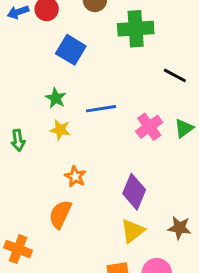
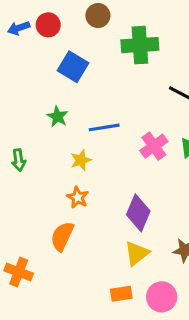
yellow star: (60, 130) -> (81, 160), moved, turned -30

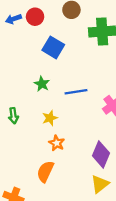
yellow star: (81, 160) -> (50, 118), moved

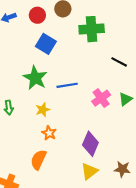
red circle: (35, 17) -> (37, 15), moved
green star: (42, 84) -> (35, 78), size x1.6

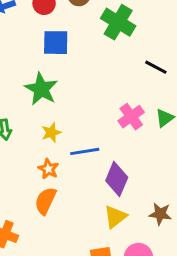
green cross: (92, 29) -> (118, 22), turned 35
blue square: (46, 44) -> (56, 43), turned -30
blue line: (67, 85) -> (85, 151), moved
orange star: (49, 133) -> (48, 169), moved

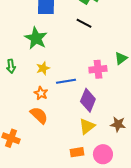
black line: (156, 67) -> (84, 23), moved
pink cross: (131, 117) -> (98, 69), moved, turned 30
orange semicircle: (46, 201) -> (39, 115), turned 108

